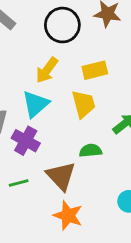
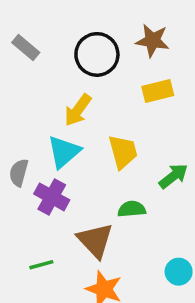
yellow rectangle: (95, 70) -> (158, 91), moved
green line: (19, 183) -> (41, 265), moved

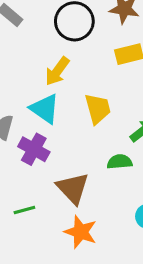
cyan triangle: (64, 152) -> (45, 109), turned -44
green semicircle: (132, 209) -> (120, 162), moved

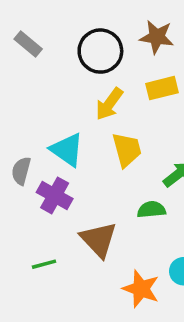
yellow arrow: (57, 71) -> (109, 104), moved
orange star: (81, 232) -> (141, 289), moved

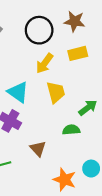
brown triangle: (99, 240) -> (38, 149), size x0.7

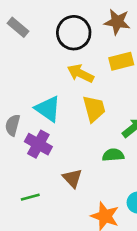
yellow arrow: (45, 63) -> (80, 73), turned 80

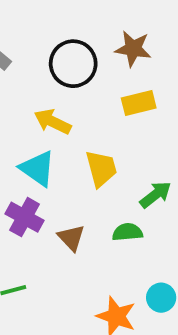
yellow arrow: (80, 73) -> (53, 122), moved
brown triangle: (72, 178) -> (71, 238), moved

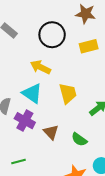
brown star: (133, 49) -> (86, 14), moved
yellow rectangle: (139, 103) -> (89, 46), moved
green semicircle: (127, 232) -> (79, 139), moved, turned -140

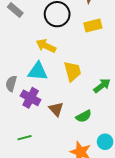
cyan triangle: (32, 93) -> (38, 71), turned -30
green semicircle: (79, 139) -> (84, 116), turned -63

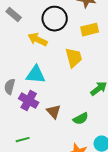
yellow arrow: (46, 46) -> (38, 40), moved
yellow trapezoid: (72, 71) -> (74, 58), moved

